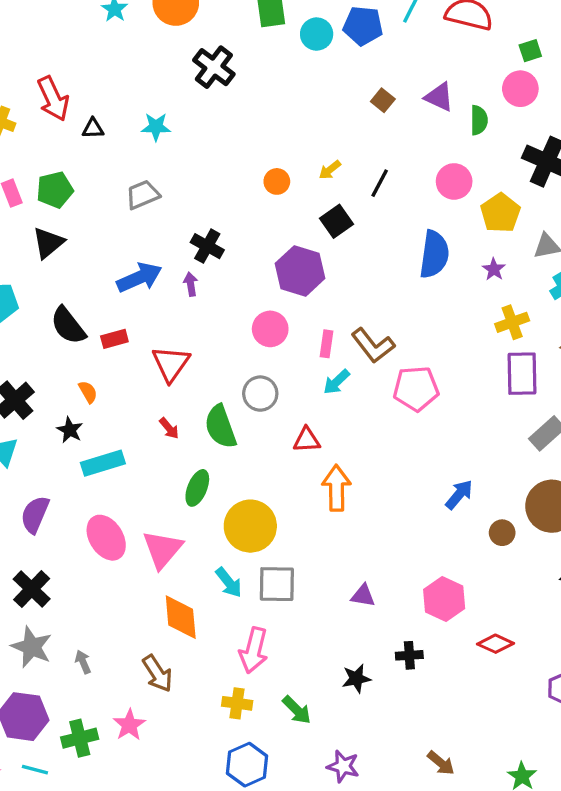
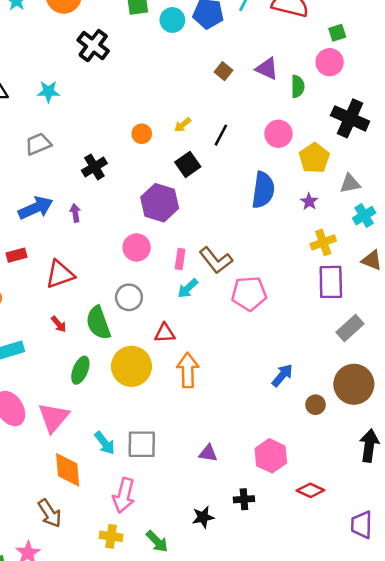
black cross: (207, 246) -> (94, 167), moved, turned 30
red triangle: (171, 364) -> (60, 274), turned 36
yellow circle: (250, 526) -> (131, 366), moved

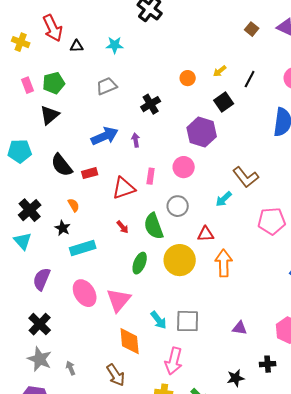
pink rectangle: (180, 259) -> (151, 176), moved
pink pentagon: (249, 293) -> (272, 221), moved

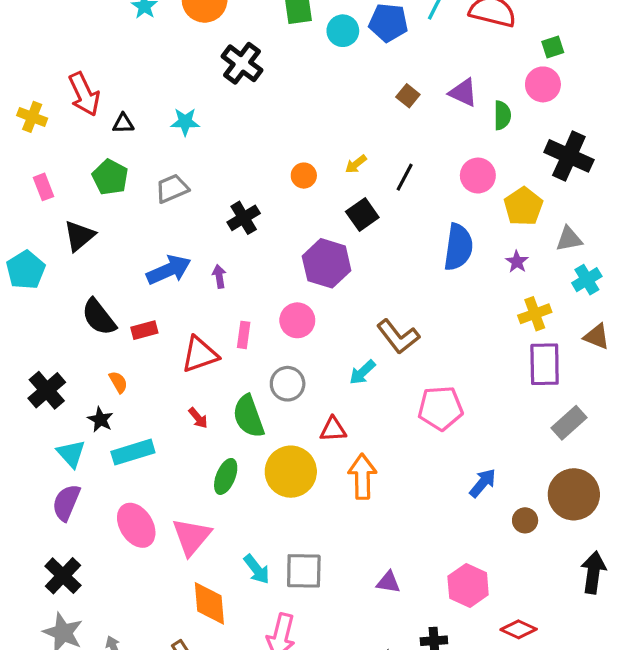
green pentagon: (54, 83) -> (110, 177), moved, turned -30
cyan pentagon: (20, 151) -> (26, 270), moved, turned -30
cyan triangle: (23, 241) -> (71, 454), moved

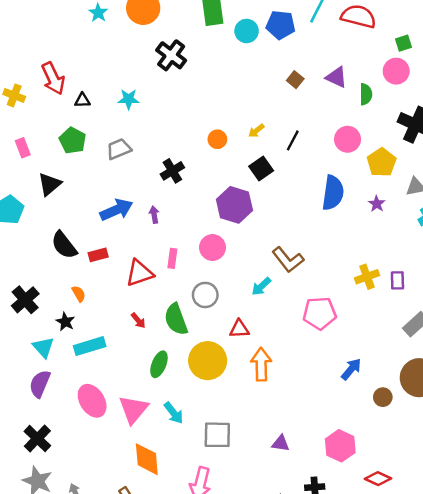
yellow cross: (535, 314) -> (367, 277), moved
purple rectangle: (545, 364) -> (397, 280), size x0.6
cyan arrow: (257, 569) -> (174, 413), moved

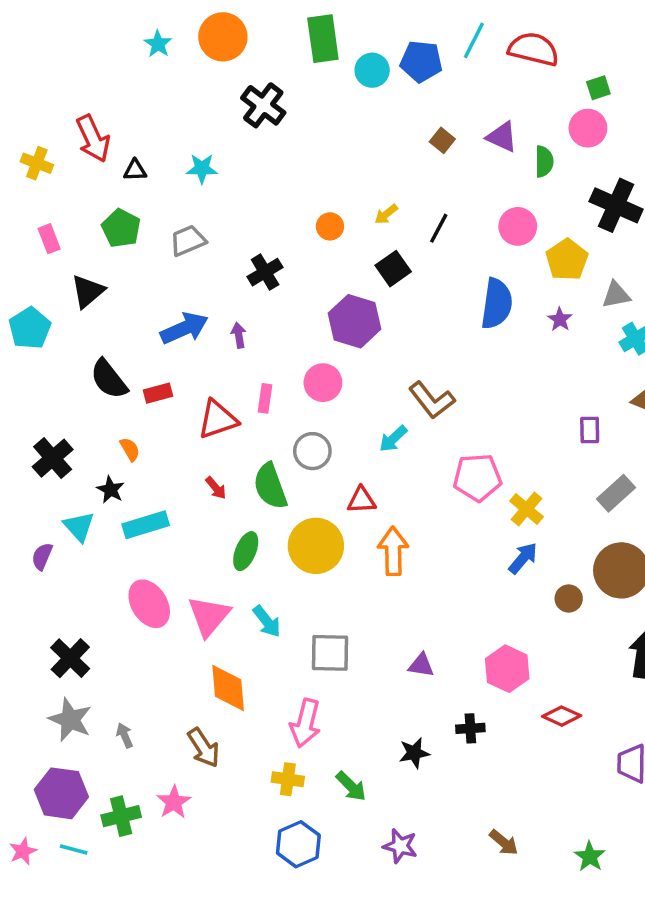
yellow cross: (367, 277) -> (527, 509), moved, turned -30
purple semicircle: (40, 384) -> (42, 556), moved, size x0.7

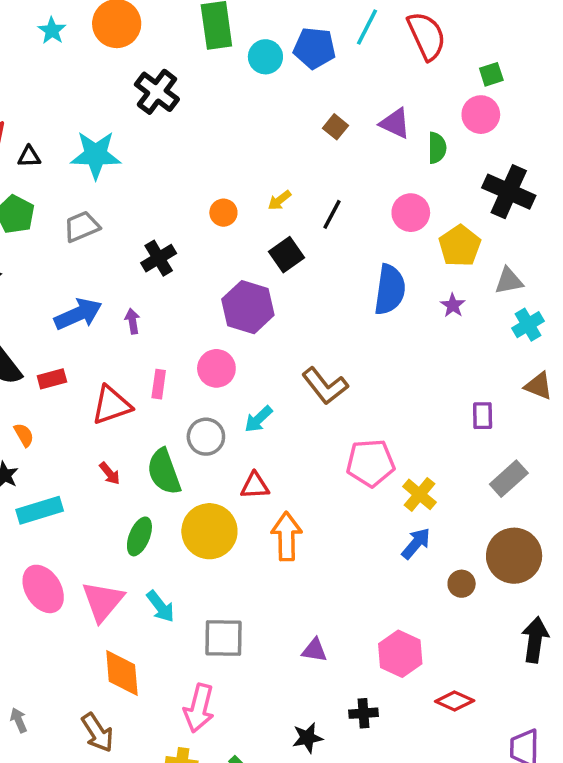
red semicircle: (534, 49) -> (427, 36), turned 51
cyan star: (202, 168) -> (96, 155), size x1.6
cyan arrow: (393, 439) -> (258, 419), moved

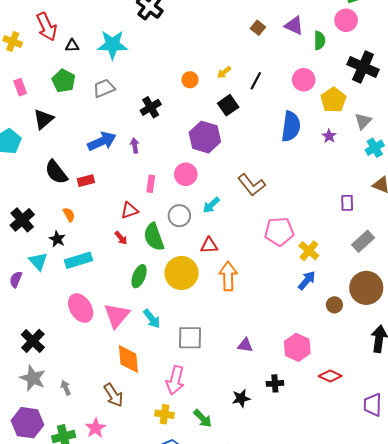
gray triangle: (509, 281) -> (363, 121), turned -36
red triangle: (111, 405) -> (129, 210), moved, size x0.7

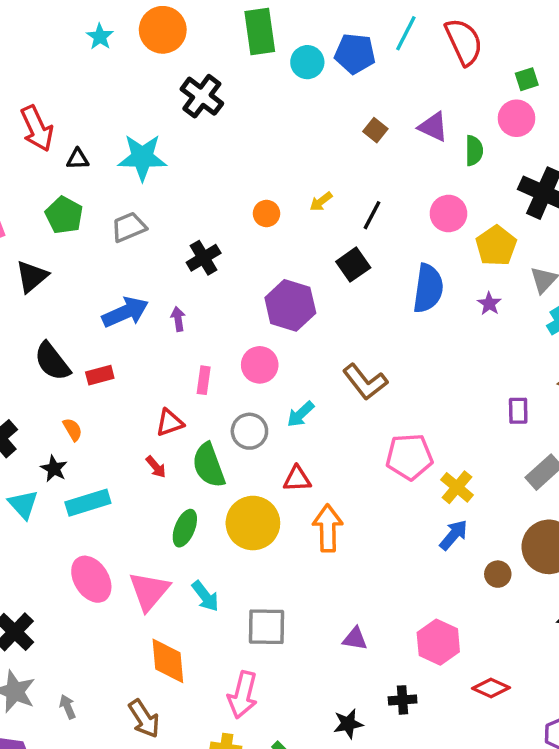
black square: (228, 105) -> (353, 265), moved

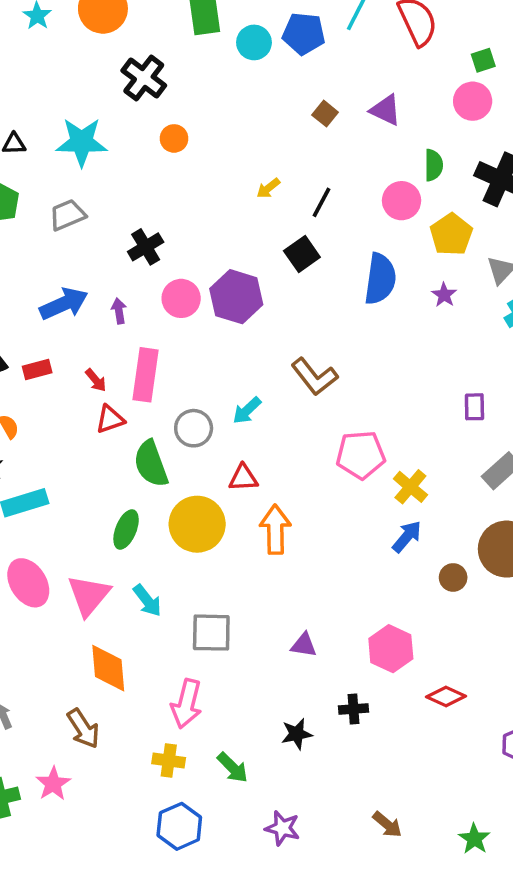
green semicircle: (474, 151) -> (434, 165), moved
orange circle: (266, 214) -> (174, 138), moved
pink circle: (260, 365) -> (181, 298), moved
pink rectangle: (204, 380) -> (146, 375), size x1.8
red arrow: (156, 467) -> (96, 380), moved

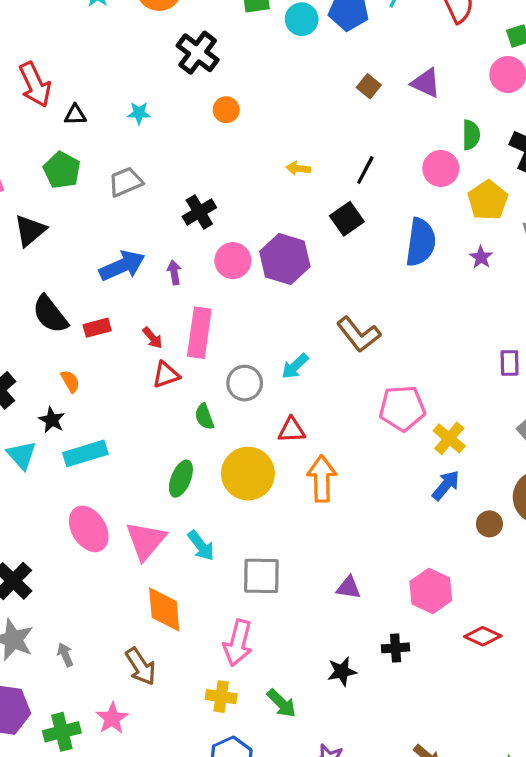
cyan star: (82, 142) -> (139, 113), size x0.5
yellow arrow: (268, 188) -> (298, 168), moved, turned 45
green semicircle: (151, 464) -> (204, 417), size x0.6

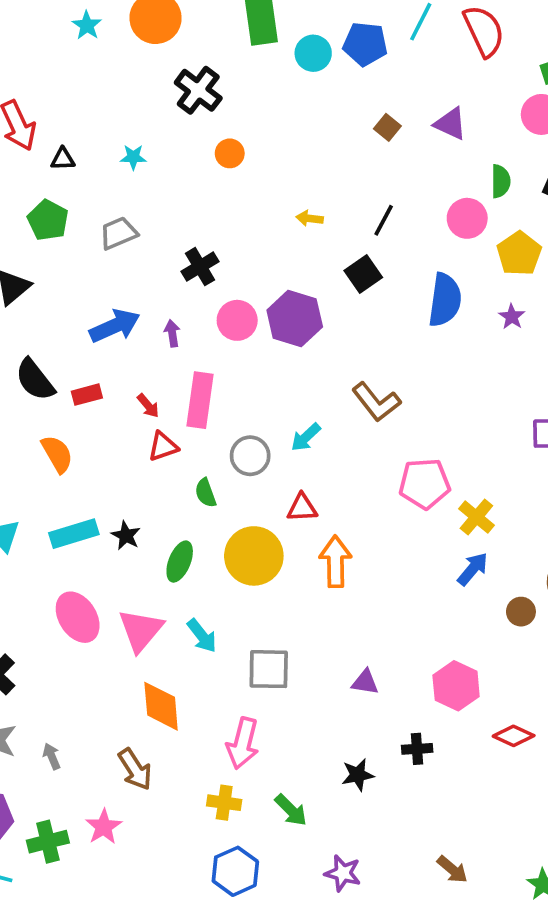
orange semicircle: (70, 381) -> (57, 454), size x1.5
black star: (52, 420) -> (126, 536), moved

